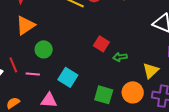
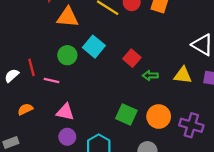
orange triangle: (25, 25) -> (68, 17), moved, turned 30
yellow triangle: (151, 71) -> (183, 75), moved, turned 42
cyan square: (68, 77) -> (94, 47), moved

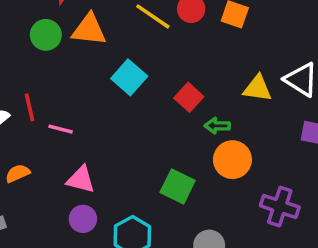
green circle: (67, 55) -> (46, 35), moved
yellow triangle: (183, 75) -> (257, 88), moved
orange circle: (159, 117) -> (232, 160), moved

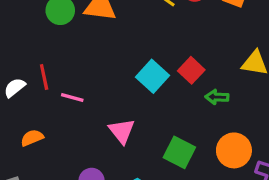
cyan square: (129, 77) -> (153, 76), moved
orange circle: (232, 160) -> (234, 150), moved
pink triangle: (81, 180) -> (122, 131), moved, turned 36

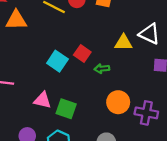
pink triangle: (122, 131) -> (42, 100), turned -30
green square: (179, 152) -> (66, 109), moved

